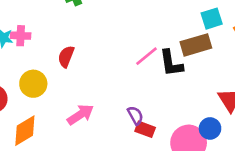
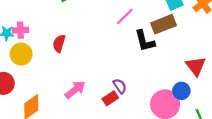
pink line: (147, 56) -> (125, 16), moved
yellow circle: (33, 84) -> (21, 54), moved
red rectangle: (145, 129) -> (110, 98), moved, turned -49

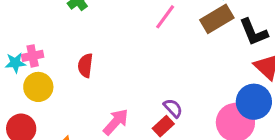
black L-shape: (145, 41) -> (254, 32), moved
blue circle: (181, 91) -> (254, 102), size x1.5

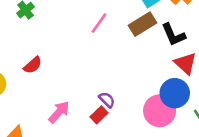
red semicircle: (85, 65) -> (33, 65), turned -138

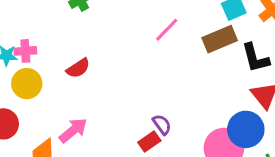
pink arrow: (59, 112) -> (73, 130), moved

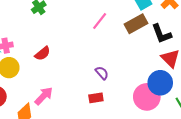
purple semicircle: (162, 124) -> (102, 73), moved
red rectangle: (149, 142) -> (96, 98), turned 32

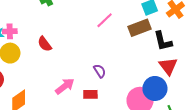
red semicircle: (43, 54) -> (45, 44), turned 84
pink arrow: (44, 96) -> (65, 86), moved

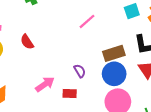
brown rectangle: (140, 28) -> (114, 53), moved
blue circle: (155, 88) -> (114, 74), moved

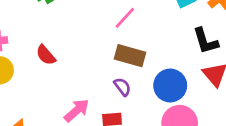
brown rectangle: (114, 53) -> (130, 56), moved, turned 40

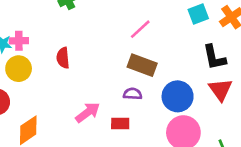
red semicircle: (46, 55) -> (63, 58), turned 30
purple semicircle: (122, 87) -> (133, 94), turned -54

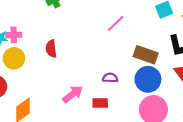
brown rectangle: (142, 65) -> (146, 55), moved

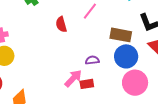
red semicircle: (51, 49) -> (61, 24), moved
pink arrow: (73, 94) -> (73, 78), moved

